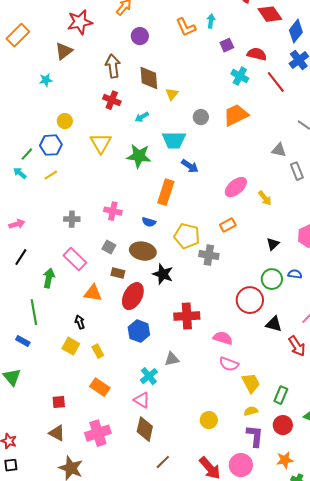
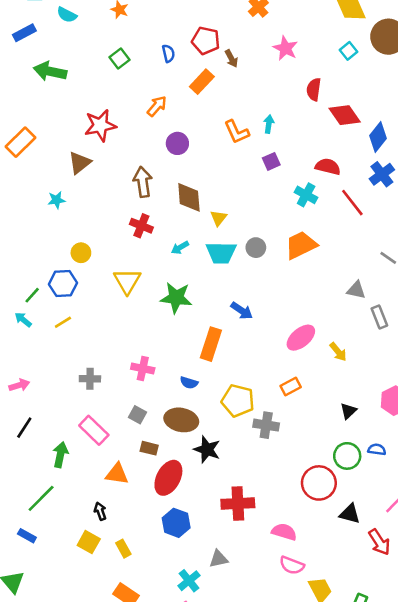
purple square: (227, 45) -> (271, 161), moved
cyan trapezoid: (174, 140) -> (221, 253), moved
green line: (34, 312) -> (41, 498), turned 55

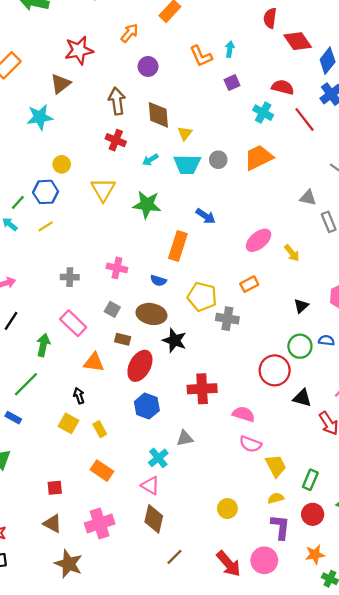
cyan star: (57, 200) -> (40, 117), size x1.6

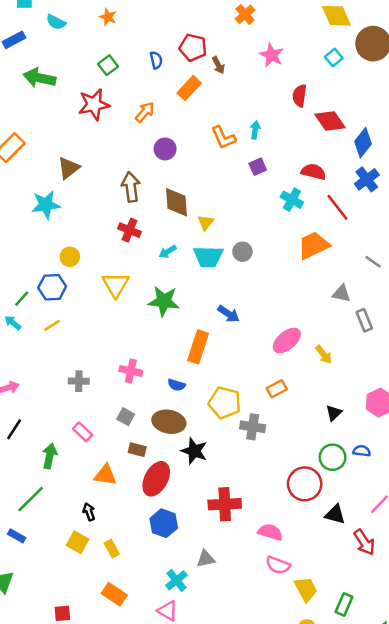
red star: (79, 50) -> (94, 105), moved
orange trapezoid: (259, 157) -> (314, 245), moved
pink rectangle: (73, 323) -> (83, 432), size x0.7

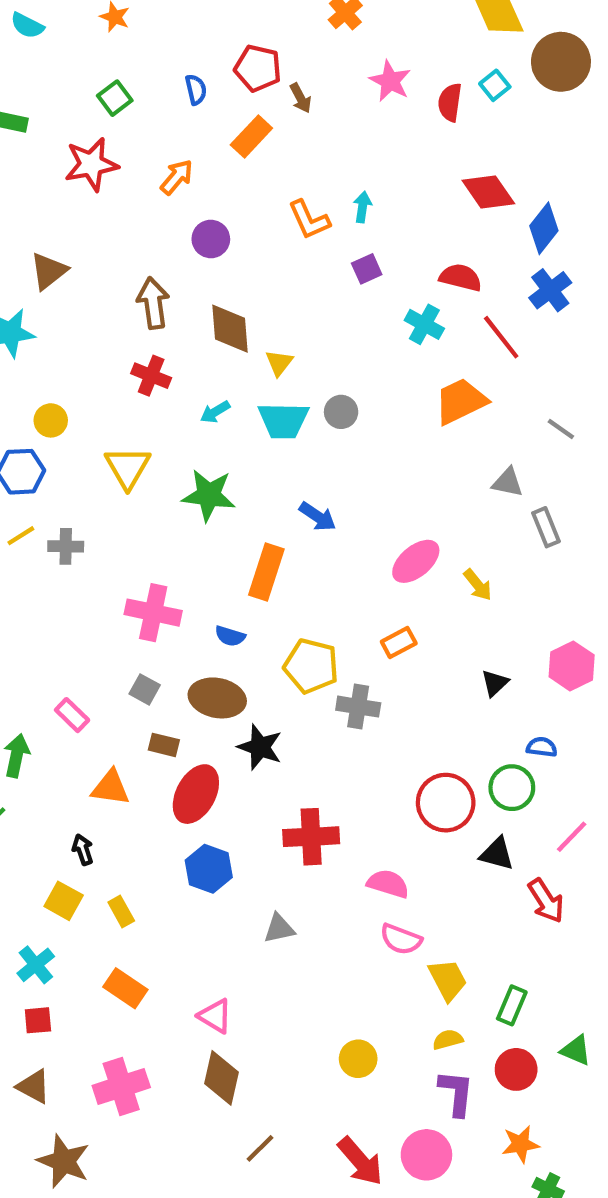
red semicircle: (300, 96) -> (450, 102), moved
pink cross: (131, 371) -> (153, 613), size x1.4
gray cross: (79, 381) -> (66, 546), moved
green circle: (333, 457) -> (512, 788), moved
cyan cross: (176, 580) -> (36, 965), moved

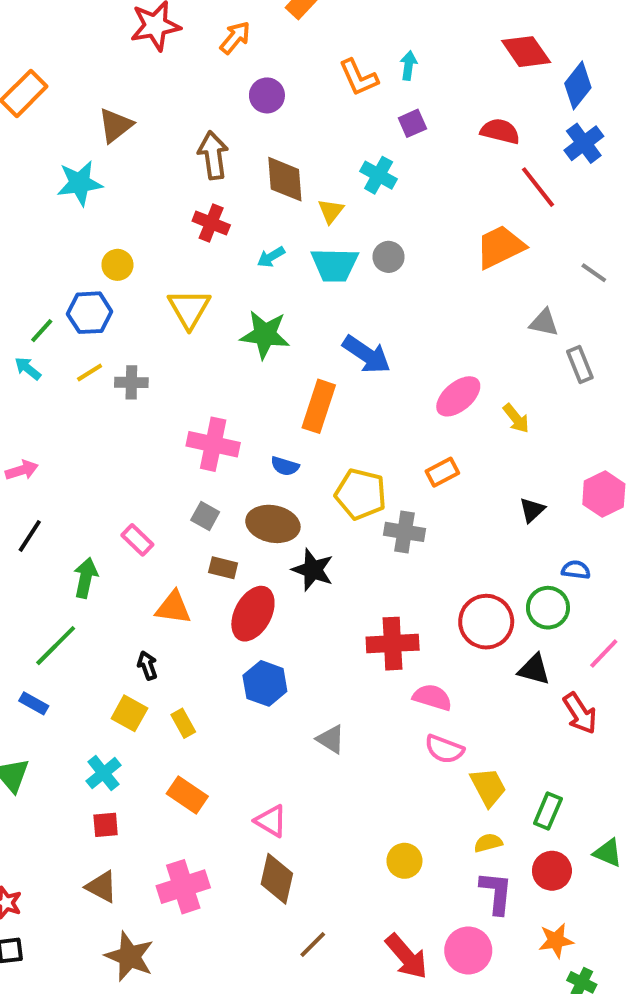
cyan cross: (424, 324) -> (379, 175), moved
blue arrow: (318, 517) -> (367, 355), size x1.4
red cross: (311, 837) -> (393, 644), moved
gray triangle: (279, 929) -> (331, 739), turned 44

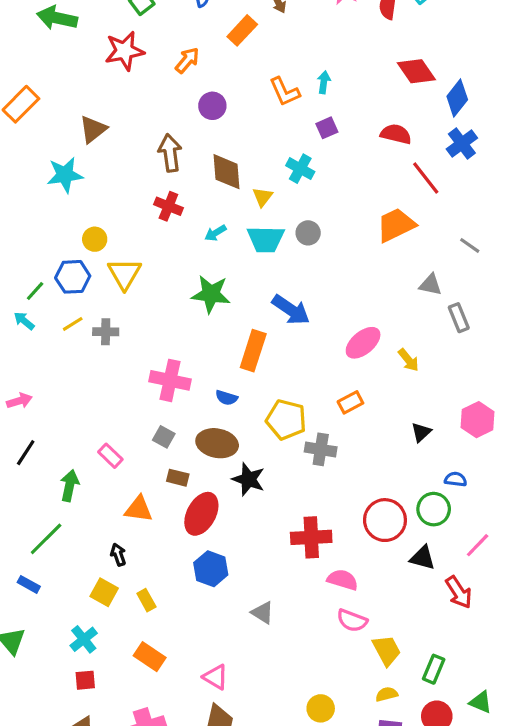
yellow triangle: (189, 309) -> (124, 274), moved

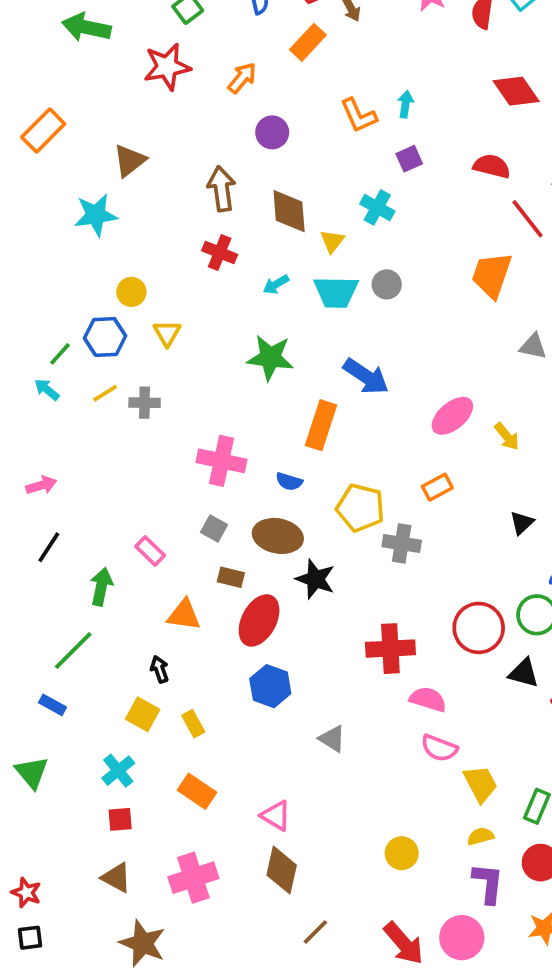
orange trapezoid: (396, 225) -> (492, 275), turned -45
yellow triangle: (124, 274) -> (167, 333), size x0.7

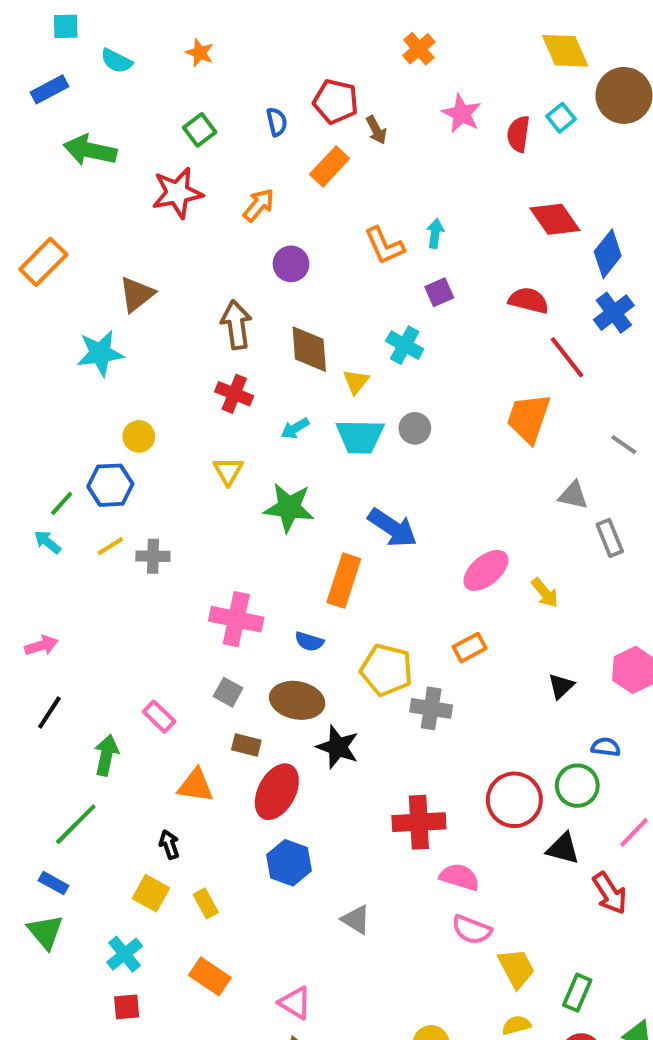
yellow triangle: (167, 333) -> (228, 471), moved
green triangle: (32, 772) -> (45, 932), moved

